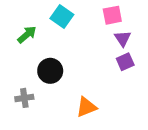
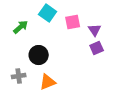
pink square: (112, 15) -> (73, 22), moved
orange triangle: (86, 107) -> (48, 82), moved

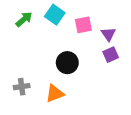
green arrow: (21, 27) -> (24, 19), moved
black circle: (39, 55) -> (67, 63), moved

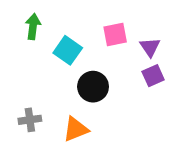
cyan square: (55, 15) -> (68, 50), moved
green arrow: (24, 19) -> (33, 27), turned -42

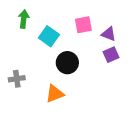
purple triangle: (150, 47) -> (109, 34), turned -35
gray cross: (30, 120) -> (17, 79), moved

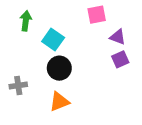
pink square: (83, 25) -> (97, 15), moved
black circle: (67, 63) -> (59, 68), moved

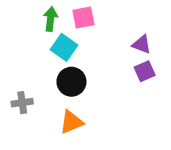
pink square: (97, 15) -> (83, 18), moved
green arrow: (26, 21) -> (51, 19), moved

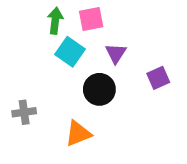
purple triangle: (142, 44) -> (116, 53), moved, turned 42
black circle: (71, 82) -> (99, 89), moved

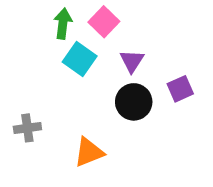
pink square: (91, 19) -> (104, 22), turned -35
black circle: (99, 89) -> (134, 102), moved

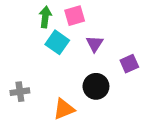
pink square: (104, 22) -> (75, 16), turned 30
black circle: (134, 102) -> (96, 86), moved

